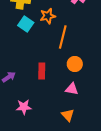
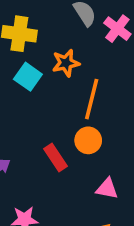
orange circle: (75, 64) -> (88, 140), moved
red rectangle: (42, 71) -> (55, 158), turned -35

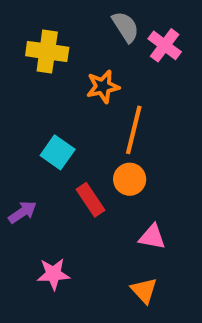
cyan square: (28, 77) -> (58, 152), moved

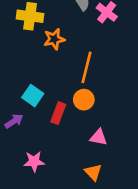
orange star: (103, 87) -> (54, 39), moved
cyan square: (58, 152) -> (33, 96), moved
red rectangle: (90, 200) -> (58, 113), turned 55

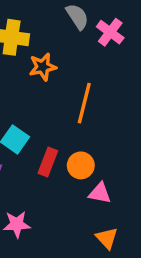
orange circle: (84, 100) -> (81, 165), moved
orange triangle: (93, 172) -> (107, 238), moved

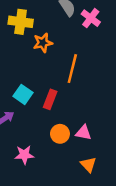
red rectangle: (48, 162) -> (50, 99), moved
orange circle: (81, 165) -> (60, 134), moved

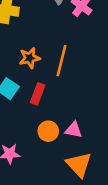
orange star: (43, 43) -> (30, 58), moved
orange triangle: (88, 165) -> (79, 164), size x1.5

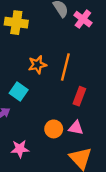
red rectangle: (38, 94) -> (79, 96), moved

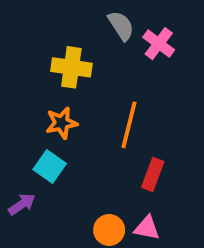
yellow cross: (16, 23) -> (71, 67), moved
orange star: (37, 65) -> (62, 123), moved

